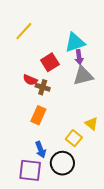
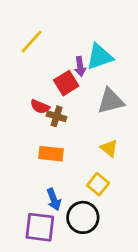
purple arrow: (79, 57) -> (80, 66), moved
orange rectangle: (38, 115) -> (51, 154), turned 72
yellow triangle: (92, 124) -> (109, 148), moved

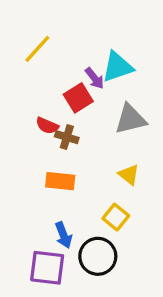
purple arrow: (80, 66) -> (95, 78), turned -30

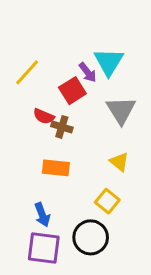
yellow line: (37, 49) -> (27, 72), moved
cyan triangle: (117, 67) -> (109, 62), turned -40
gray triangle: (130, 119) -> (121, 110), turned -48
blue arrow: (64, 235) -> (42, 215), moved

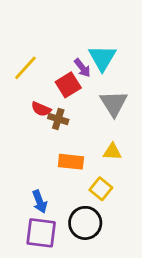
yellow triangle: (119, 162) -> (112, 152), turned -36
orange rectangle: (56, 168) -> (71, 162), moved

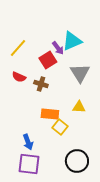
cyan triangle: (102, 58) -> (72, 41), turned 35
red semicircle: (41, 109) -> (19, 77), moved
yellow square: (101, 189) -> (60, 127), moved
black circle: (85, 223) -> (77, 161), moved

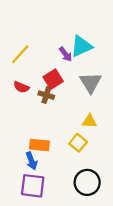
red square: (48, 60) -> (53, 79), moved
orange rectangle: (50, 114) -> (39, 145), moved
yellow square: (60, 127) -> (78, 143), moved

